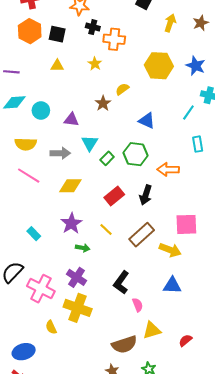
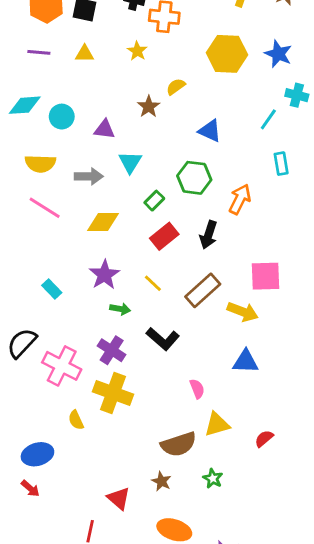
purple line: (11, 72) -> (39, 52), moved
green rectangle: (107, 158) -> (154, 201), moved
orange arrow: (168, 169) -> (240, 199), turned 115
black L-shape: (121, 282) -> (163, 339), moved, turned -85

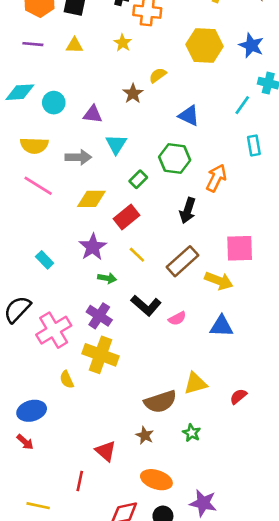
red rectangle: (164, 236) -> (127, 217), moved
pink cross: (62, 366) -> (54, 330), turned 32
pink semicircle: (197, 389) -> (177, 318), moved, turned 84

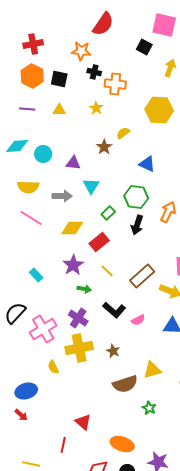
black arrow: (188, 211) -> (137, 225), moved
yellow cross: (101, 355) -> (79, 348), turned -32
brown star: (145, 435) -> (113, 351), moved

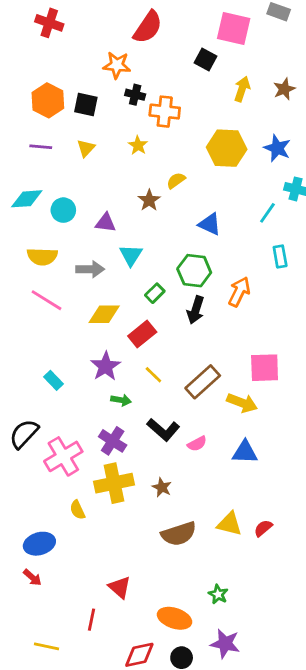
red cross: (33, 44) -> (49, 23), moved, turned 30
yellow triangle: (59, 110) -> (86, 148), turned -48
yellow triangle: (152, 370) -> (229, 524), moved, turned 30
green star: (149, 408) -> (218, 594), moved

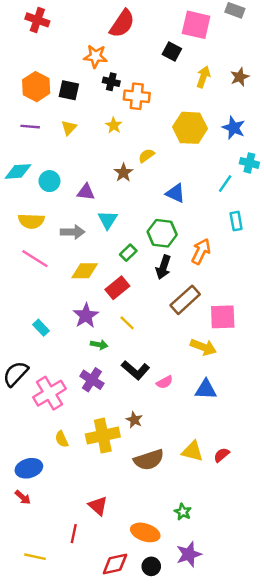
brown rectangle: (203, 382) -> (185, 300), moved
yellow cross: (114, 483) -> (103, 436), moved
purple star: (225, 644) -> (189, 554), turned -30

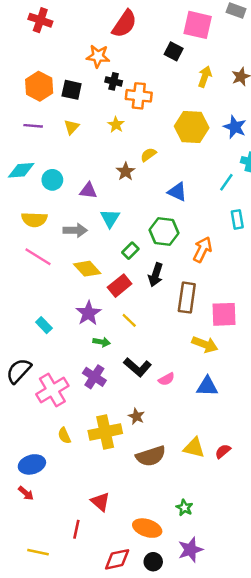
black arrow: (163, 267) -> (156, 275), moved
yellow diamond: (85, 271) -> (87, 269), turned 48
brown rectangle: (185, 300) -> (187, 298), turned -40

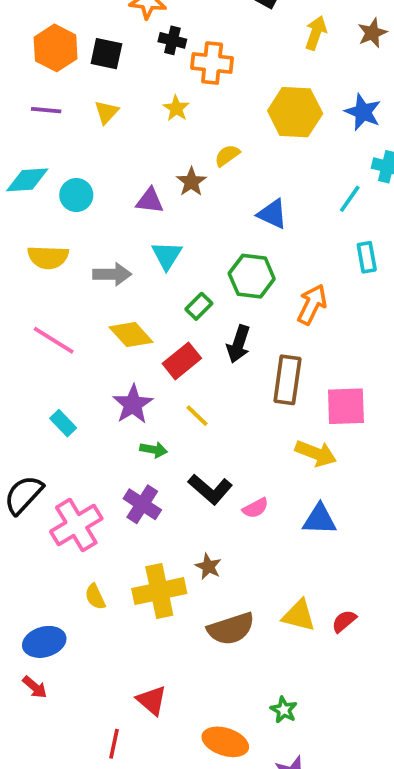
purple triangle: (88, 191) -> (150, 201), moved
pink line: (38, 257) -> (54, 340), moved

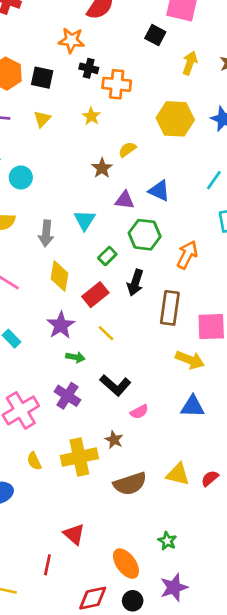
purple triangle: (150, 201) -> (125, 200), moved
gray arrow: (112, 274) -> (46, 233), turned 95
yellow diamond: (131, 335) -> (59, 276), turned 52
pink semicircle: (255, 508) -> (139, 412), moved
orange ellipse: (225, 742) -> (126, 564), turned 36

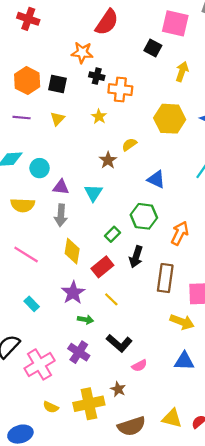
purple triangle: (125, 200) -> (61, 187), moved
cyan triangle: (85, 220) -> (93, 193), moved
yellow semicircle: (34, 461) -> (51, 407), turned -40

